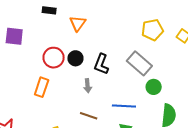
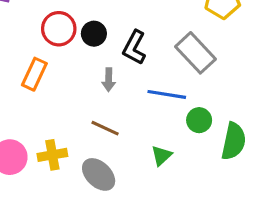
green circle: (154, 87) -> (199, 120), moved
blue line: (124, 106) -> (167, 94), moved

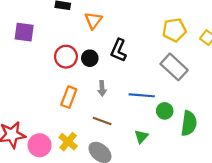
black L-shape: (134, 47) -> (119, 50), moved
gray rectangle: (196, 53) -> (174, 67), moved
orange rectangle: (34, 74) -> (69, 97), moved
yellow cross: (52, 155) -> (68, 142), turned -36

